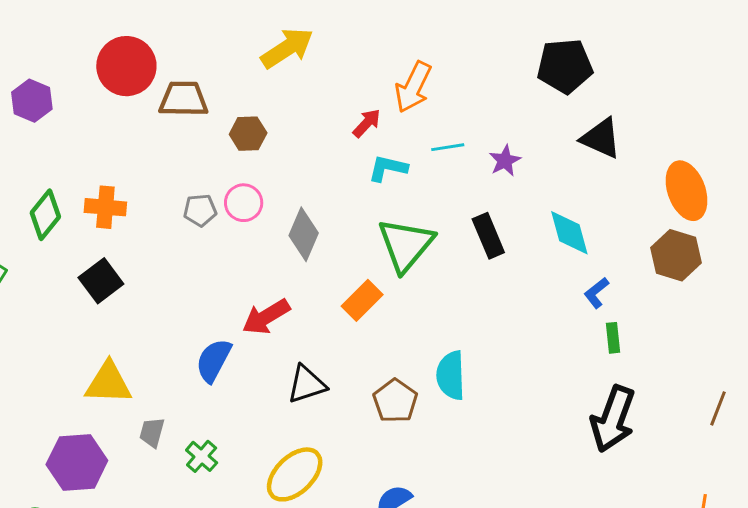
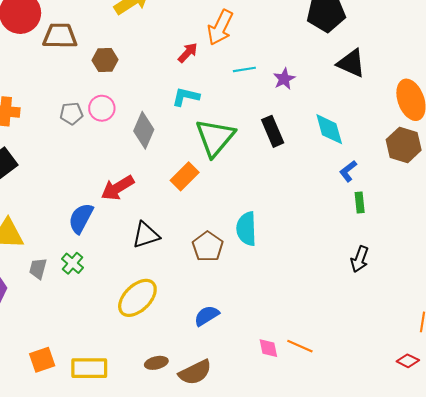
cyan L-shape: (388, 168) -> (186, 97), moved
black arrow: (613, 419) -> (360, 259), size x0.6
green cross: (202, 456) -> (72, 263), moved

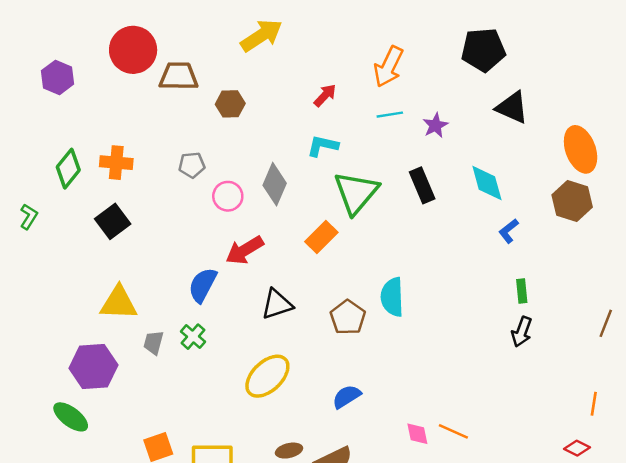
orange arrow: (220, 28) -> (389, 67), moved
pink circle: (102, 108) -> (228, 196), moved
green rectangle: (360, 203) -> (522, 291), moved

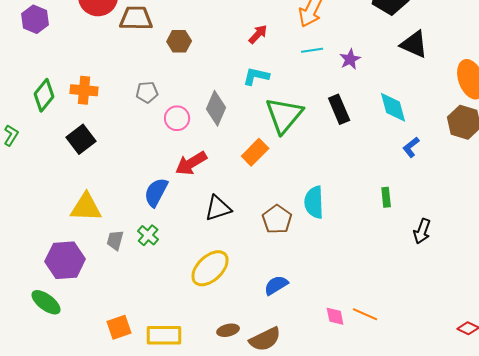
green rectangle: (522, 291) -> (386, 197), moved

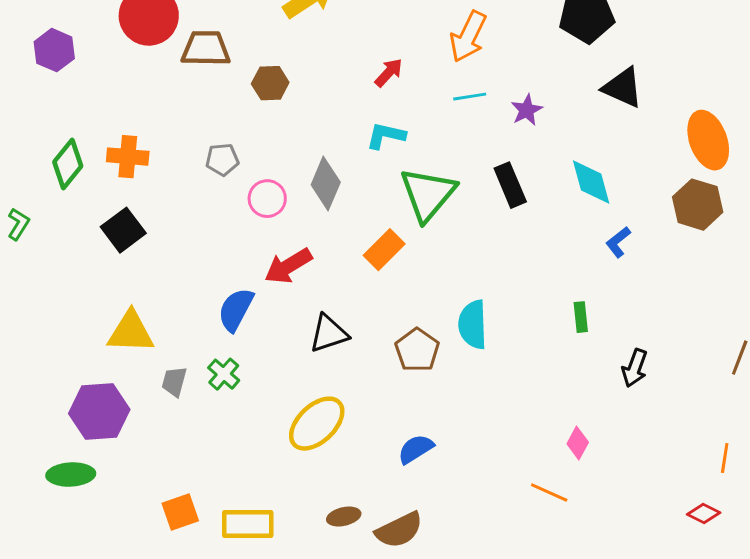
green ellipse: (46, 302) -> (71, 475), turned -40
pink diamond: (335, 316) -> (578, 443), moved, turned 40

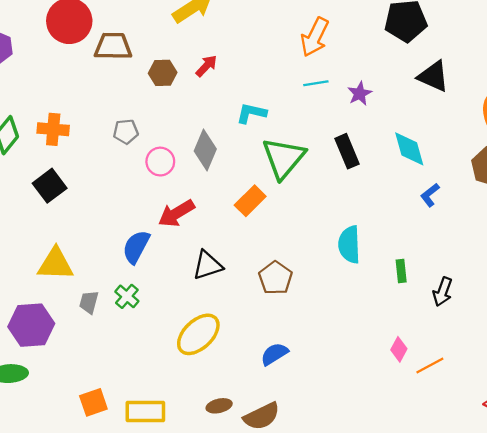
red arrow: (389, 73) -> (206, 66), moved
green rectangle: (581, 317) -> (401, 271), moved
cyan semicircle: (473, 325) -> (349, 245), moved
orange line: (549, 493) -> (430, 365), moved, turned -52

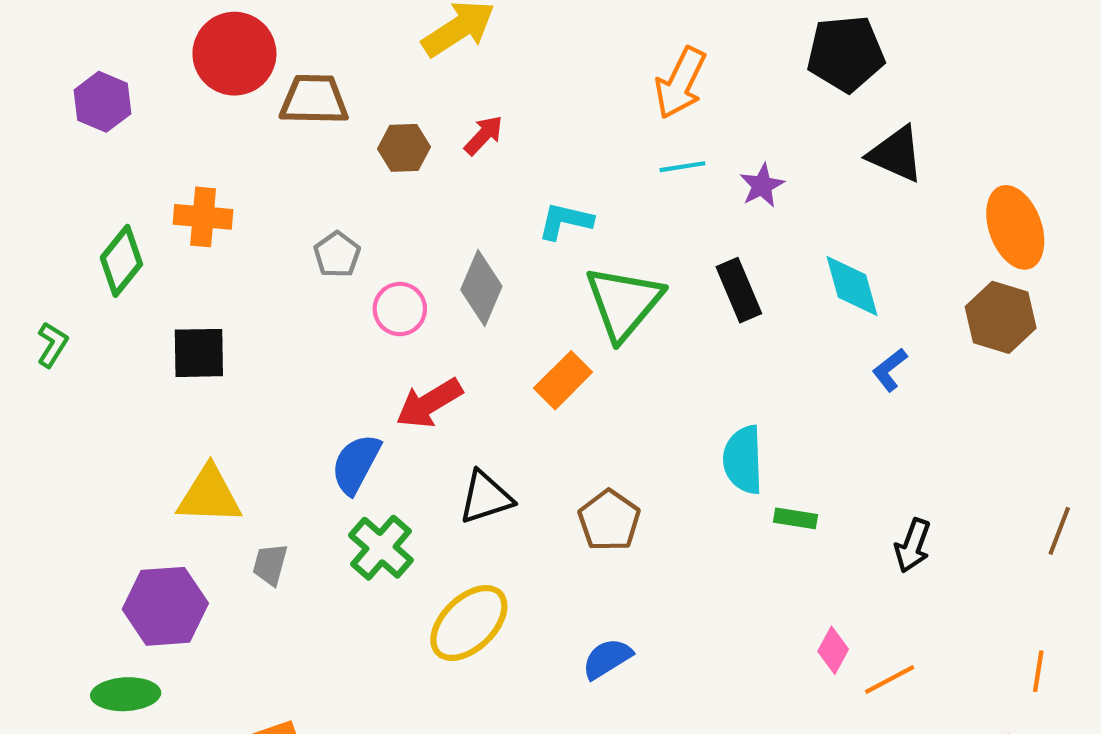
orange cross: (53, 129) -> (203, 217), moved
gray pentagon: (126, 132) -> (337, 255), turned -30
black square: (50, 186) -> (199, 353), turned 36
green rectangle: (401, 271) -> (795, 518), moved, turned -75
green cross: (127, 296) -> (381, 548), moved, size x1.4

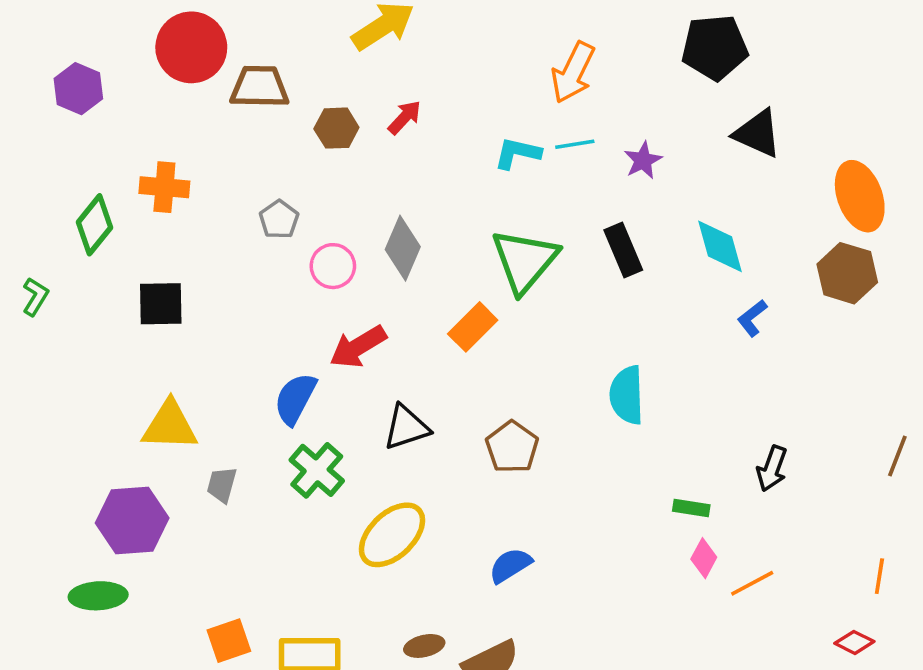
cyan L-shape: (565, 221) -> (517, 153), moved
green rectangle: (795, 518) -> (691, 508), moved

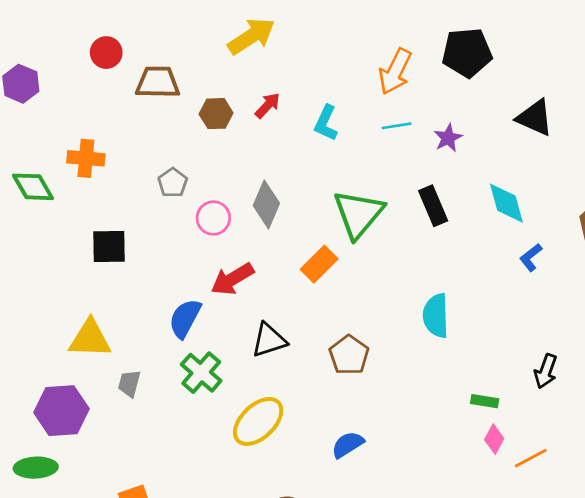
red circle: (191, 47) -> (106, 53), size x0.6
black pentagon: (715, 47) -> (467, 53), moved
cyan L-shape: (517, 153) -> (326, 123), moved, turned -78
green diamond: (95, 225) -> (33, 187), turned -69
black square: (161, 304) -> (109, 246), moved

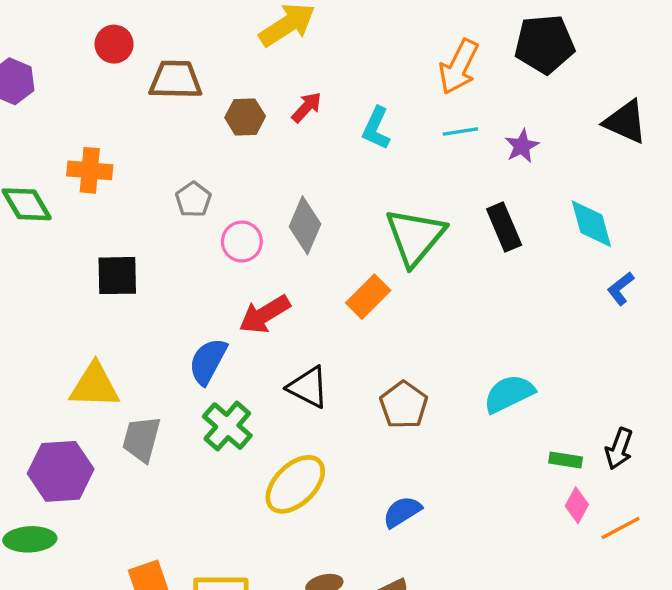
cyan semicircle: (436, 316) -> (509, 394), moved, turned 66
black triangle: (269, 340) -> (308, 387), turned 45
black arrow: (546, 371) -> (619, 449), moved
gray trapezoid: (129, 383) -> (142, 439), size x1.4

